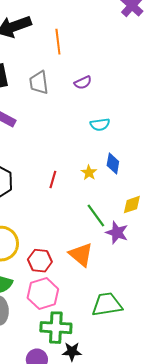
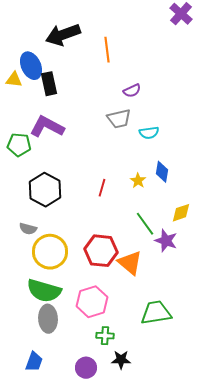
gray trapezoid: (39, 83) -> (119, 119), moved, turned -95
red hexagon: (40, 261) -> (101, 251), moved, size x1.4
green cross: (56, 328) -> (105, 336), size x0.6

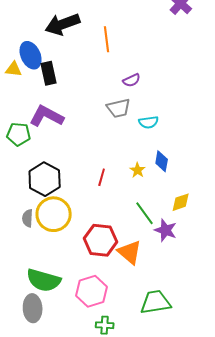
gray semicircle: (28, 229) -> (28, 218), turned 78
yellow circle: (50, 252) -> (54, 214), moved
gray ellipse: (48, 319) -> (33, 308), moved

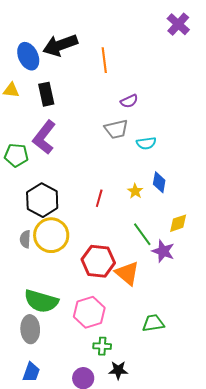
blue ellipse: (31, 55) -> (28, 56), moved
purple L-shape: (47, 116) -> (44, 137), turned -80
green trapezoid: (156, 302) -> (153, 323), size x0.7

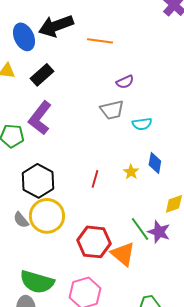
orange line: (104, 60) -> (100, 41), turned -75
black rectangle: (46, 94) -> (42, 75), turned 60
green line: (142, 234) -> (140, 229), moved
gray semicircle: (25, 239) -> (21, 220), turned -42

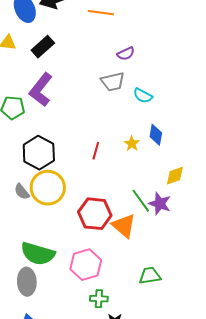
cyan semicircle: (142, 124) -> (143, 96), turned 36

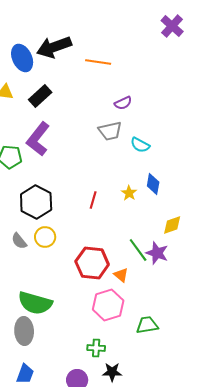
yellow circle: (48, 188) -> (45, 237), size x0.6
orange triangle: (124, 226) -> (121, 275), size x0.6
pink hexagon: (86, 265) -> (108, 305), moved

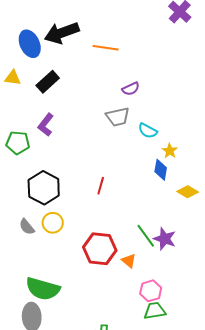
purple L-shape: (38, 139) -> (46, 125), size x0.7
yellow star: (129, 193) -> (170, 151), moved
yellow diamond: (172, 225) -> (188, 192), moved, turned 50
pink hexagon: (108, 305) -> (151, 291), moved, size x0.7

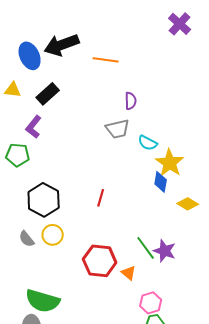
purple semicircle: (131, 89) -> (131, 101), turned -66
purple L-shape: (46, 125) -> (34, 127), moved
yellow star: (170, 151) -> (170, 163), size x1.8

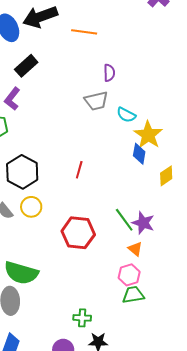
yellow diamond: (188, 204) -> (166, 176), turned -65
orange triangle: (129, 273) -> (135, 249), moved

